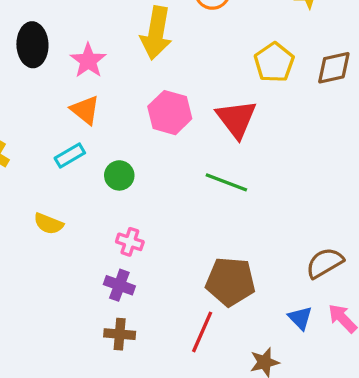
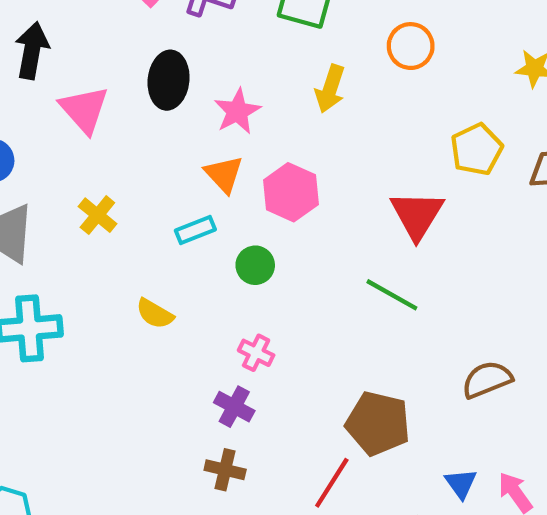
yellow arrow: (156, 33) -> (330, 89), size x0.7
pink hexagon: (170, 113) -> (291, 192), moved
brown semicircle: (325, 263) -> (487, 380), moved

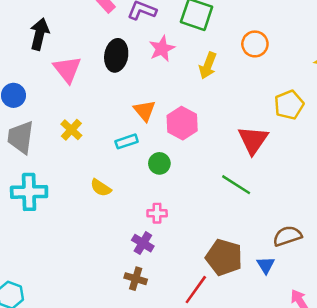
pink star: (237, 111) -> (162, 49), moved
pink cross: (256, 353) -> (157, 213), turned -30
blue triangle: (461, 484) -> (266, 265), moved

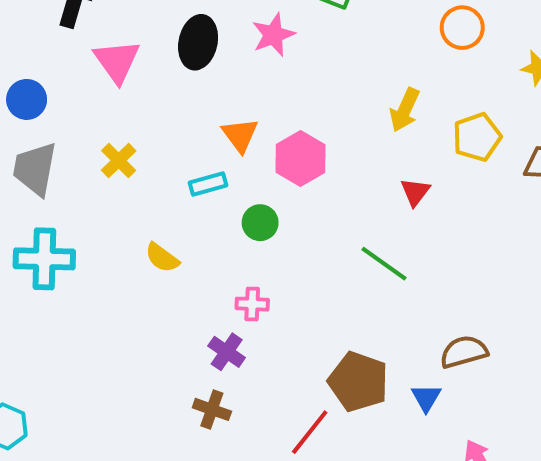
orange circle: (255, 44) -> (462, 28), moved
yellow arrow: (208, 66) -> (405, 110), moved
red triangle: (253, 140) -> (415, 192), size x0.6

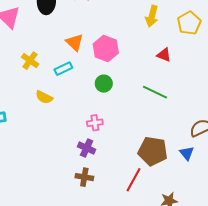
yellow cross: (119, 161) -> (30, 61), moved
red triangle: (415, 192) -> (164, 55), turned -35
green circle: (260, 223) -> (104, 84), moved
yellow semicircle: (162, 258) -> (44, 97), moved

